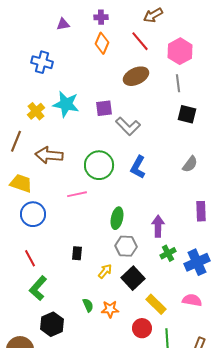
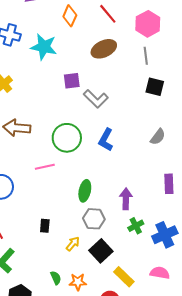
cyan star: (66, 104) -> (44, 47), moved

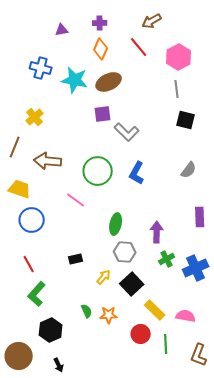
brown ellipse: (104, 49) -> (109, 82), moved
pink line: (45, 167) -> (76, 200), turned 48
black rectangle: (45, 226) -> (76, 259), turned 72
pink semicircle: (160, 273) -> (186, 316), moved

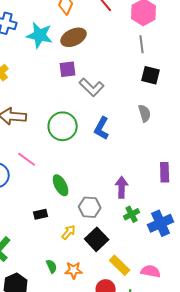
gray semicircle: (189, 170) -> (145, 113), moved, turned -54
pink line: (76, 200) -> (27, 159), moved
green ellipse: (116, 224) -> (61, 185), moved, turned -40

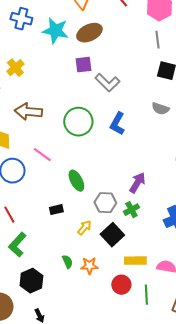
gray semicircle: (145, 113) -> (160, 109), turned 126
purple arrow: (122, 187) -> (137, 183), turned 30
green cross: (132, 214) -> (131, 210), moved
yellow rectangle: (120, 265) -> (135, 261), turned -45

